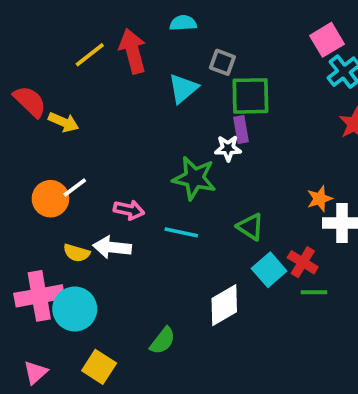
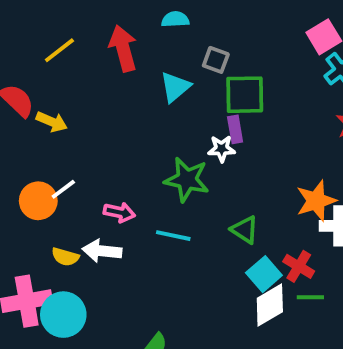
yellow line: (90, 55) -> (59, 50), moved
orange star: (320, 199) -> (316, 201), size x1.5
white diamond: (224, 305) -> (270, 305), moved

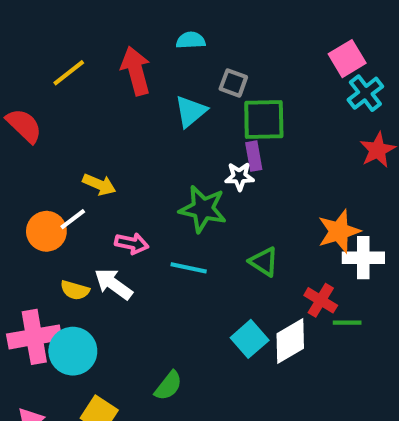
yellow arrow: (52, 122) -> (99, 185), moved
white arrow: (102, 251) -> (113, 284), turned 30
cyan square: (264, 274) -> (250, 339), moved
green line: (310, 297) -> (347, 323), moved

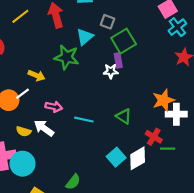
green square: (264, 120) -> (124, 41), turned -30
green star: (203, 209) -> (67, 57), moved

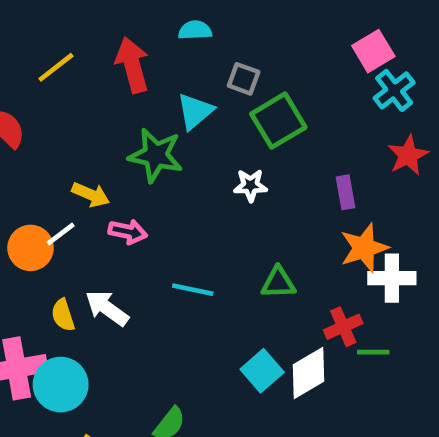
purple rectangle: (118, 60) -> (345, 192), moved
pink arrow: (54, 107) -> (128, 232), moved
green triangle: (124, 116) -> (278, 283), turned -35
yellow semicircle: (24, 131) -> (63, 315), turned 56
red cross: (154, 137) -> (343, 327), turned 35

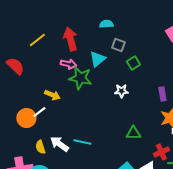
cyan semicircle: (195, 30) -> (106, 24), moved
green square: (278, 121) -> (133, 63), size x0.6
pink arrow: (128, 232) -> (68, 64), moved
cyan line: (193, 290) -> (82, 142), moved

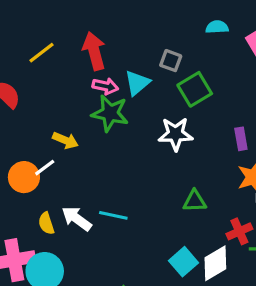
cyan semicircle: (106, 24) -> (217, 27), moved
green square: (133, 63) -> (195, 89), size x1.5
pink arrow: (68, 64) -> (105, 86), moved
white star: (121, 91) -> (176, 134), size x1.5

